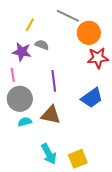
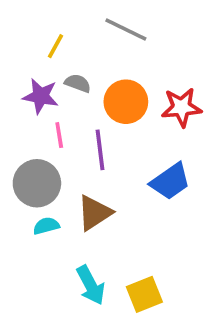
orange circle: (89, 33) -> (126, 102), moved
pink line: (13, 75) -> (59, 135), moved
brown triangle: (51, 115) -> (94, 213), turned -45

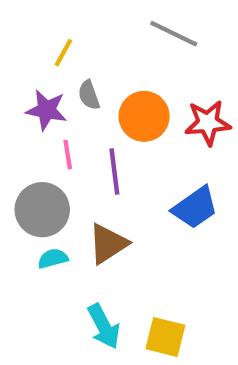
gray line: (126, 29) -> (174, 34), moved
gray semicircle: (78, 83) -> (89, 95), turned -130
yellow square: (144, 294) -> (165, 337), turned 36

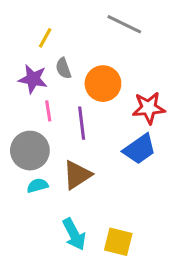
red star: (208, 123) -> (149, 108), moved

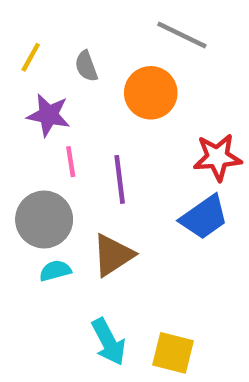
yellow line: (45, 38) -> (31, 57), moved
gray semicircle: (63, 68) -> (86, 66), moved
orange circle: (103, 84) -> (151, 93), moved

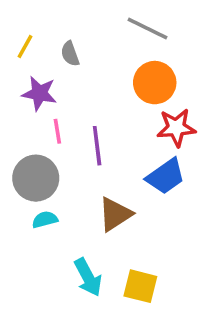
orange circle: (151, 93) -> (155, 83), moved
brown triangle: (113, 255) -> (115, 214), moved

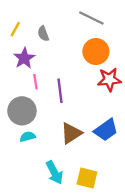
purple star: (39, 93) -> (24, 58), turned 30
blue trapezoid: (166, 176) -> (106, 130), moved

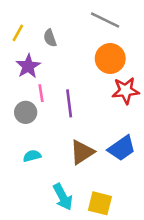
gray circle: (22, 111) -> (26, 112), moved, size x0.7

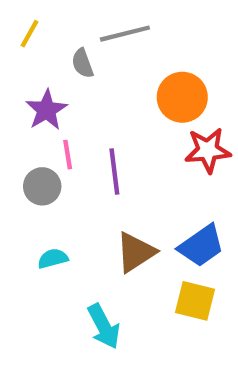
gray line: (105, 20) -> (125, 34), moved, turned -40
yellow line: (18, 33) -> (29, 34), moved
yellow square: (100, 203) -> (195, 301), moved

